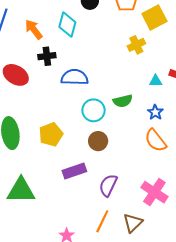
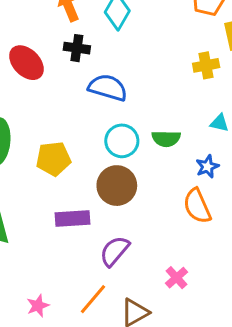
brown circle: (98, 141) -> (117, 186), size x1.4
pink cross: (154, 192) -> (177, 278), size x0.6

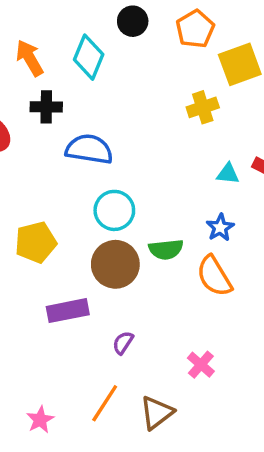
green semicircle: (166, 139) -> (166, 249), moved
purple semicircle: (115, 251) -> (123, 343), size x0.6

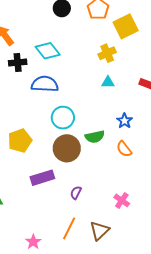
cyan diamond: (89, 57) -> (48, 51), moved, turned -55
cyan triangle: (228, 174) -> (108, 82), moved
orange semicircle: (214, 276) -> (124, 149), size x0.7

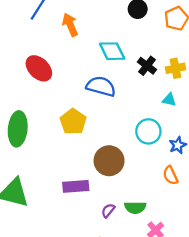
black cross: (18, 63) -> (147, 66), moved, turned 30
cyan circle: (63, 118) -> (148, 131), moved
green semicircle: (95, 137) -> (135, 207), moved
yellow pentagon: (20, 141) -> (73, 122), moved, turned -30

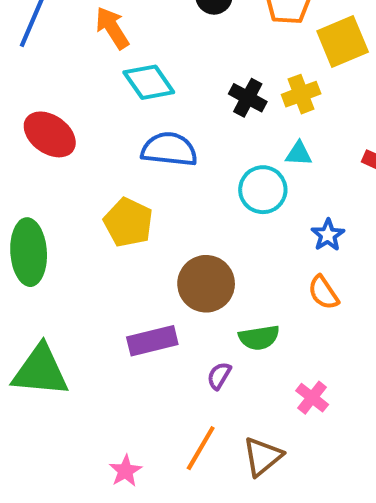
orange arrow: (70, 25) -> (112, 28), moved
cyan diamond: (112, 51) -> (149, 82), moved
cyan circle: (148, 131) -> (263, 190), moved
green semicircle: (135, 207) -> (259, 338), moved

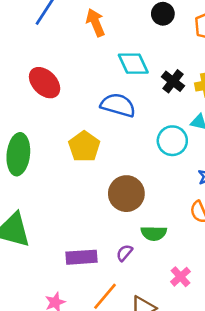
cyan diamond: (149, 82) -> (133, 64), moved
purple rectangle: (152, 341) -> (82, 257), moved

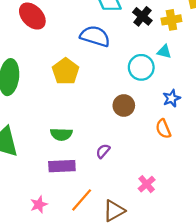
brown circle: (126, 194) -> (124, 105), moved, size x0.7
green semicircle: (154, 233) -> (61, 134), moved
purple semicircle: (124, 253) -> (103, 151), moved

